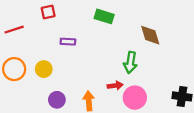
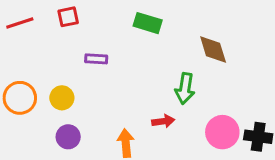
red line: (14, 30) -> (20, 23), moved
pink circle: (135, 98) -> (222, 132), moved
purple circle: (57, 100) -> (68, 137), moved

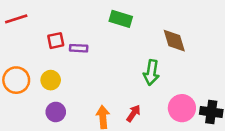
red square: (68, 17) -> (56, 41), moved
red arrow: (163, 121) -> (133, 113), moved, turned -48

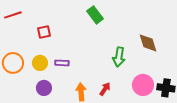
green rectangle: (121, 19) -> (95, 15), turned 36
brown diamond: (174, 41) -> (148, 43), moved
purple rectangle: (79, 48) -> (62, 63), moved

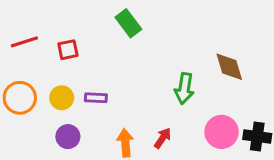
red line: (13, 15) -> (24, 42), moved
green rectangle: (95, 15) -> (128, 23), moved

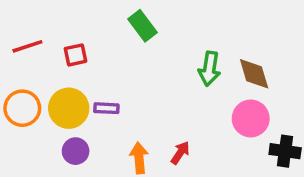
green arrow: (184, 88) -> (209, 69), moved
yellow circle: (62, 98) -> (69, 108), size x1.5
pink circle: (222, 132) -> (251, 118), moved

